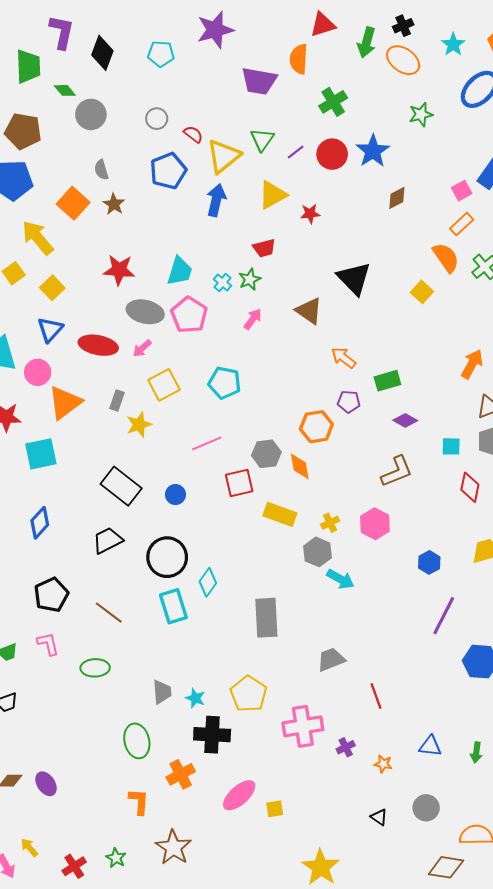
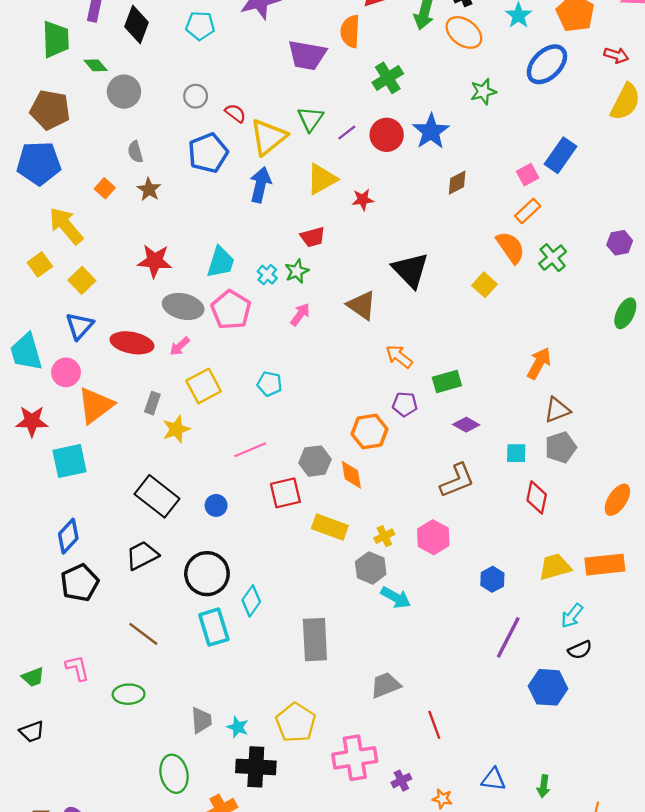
orange square: (73, 203) -> (105, 188), size x0.6
cyan pentagon: (225, 383) -> (270, 384), size x0.7
black pentagon: (51, 595) -> (80, 583), moved

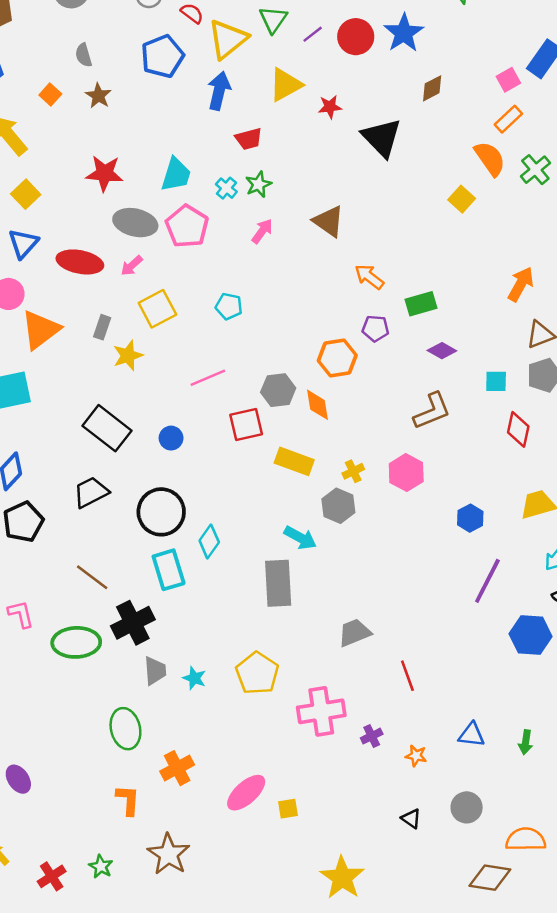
red trapezoid: (313, 237) -> (249, 139), moved
black triangle: (410, 270) -> (382, 138), moved
cyan arrow: (396, 598) -> (300, 538), moved
green ellipse: (129, 694) -> (76, 642), size x1.4
black cross: (256, 767) -> (133, 623), moved, turned -30

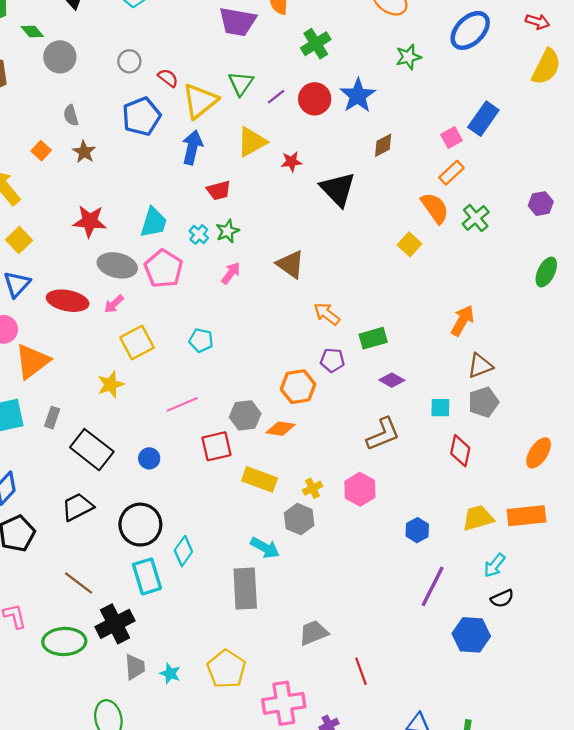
gray rectangle: (102, 327) -> (52, 418), moved
orange diamond: (318, 405) -> (280, 429), turned -72

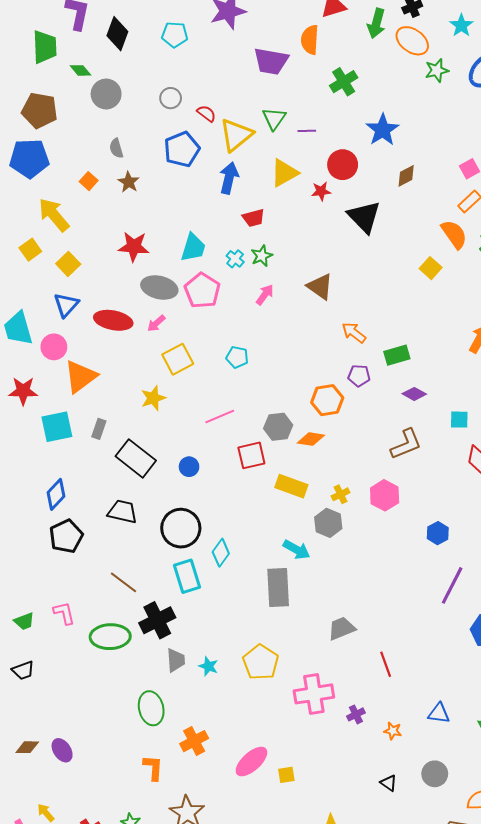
green star: (408, 57) -> (437, 70), moved
purple line: (276, 97) -> (307, 131), turned 36
red circle: (315, 99) -> (343, 165), moved
black trapezoid: (78, 507) -> (122, 512), turned 40

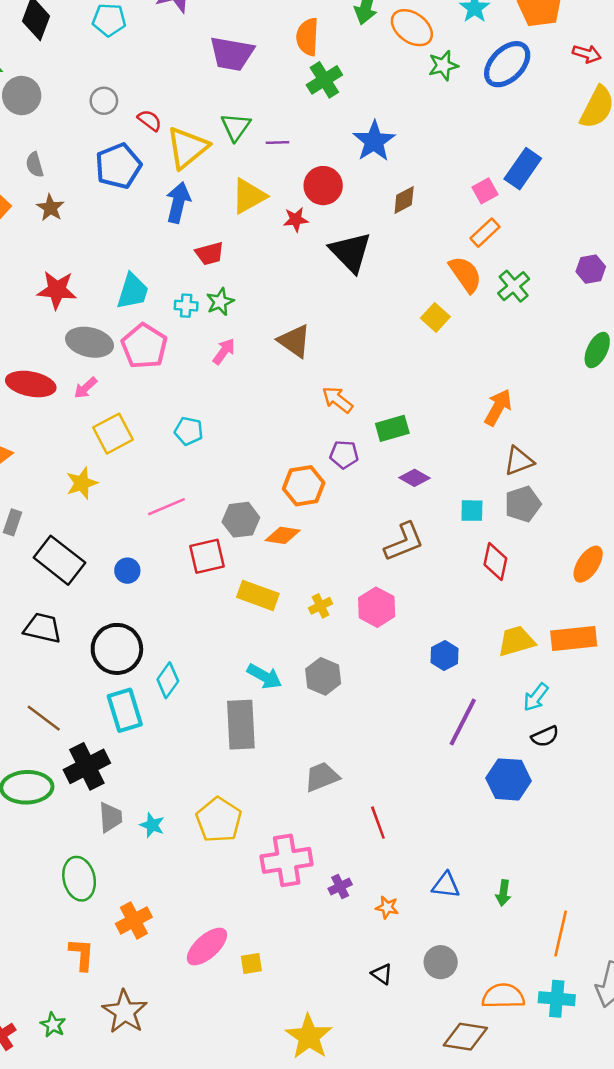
orange semicircle: (310, 40) -> (307, 37), moved
cyan cross: (235, 259) -> (186, 306), turned -36
gray hexagon: (328, 523) -> (323, 676), moved

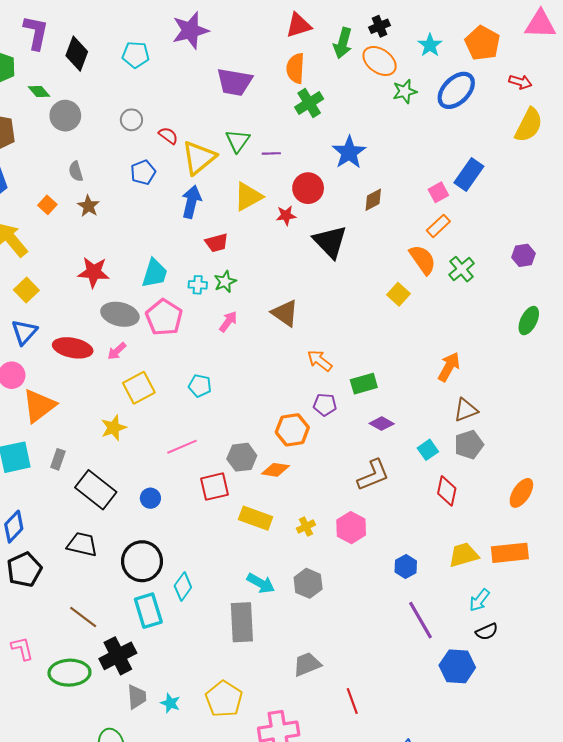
blue pentagon: (118, 166) -> (143, 172), size x0.7
cyan square: (472, 511) -> (428, 450), turned -36
purple line: (463, 722) -> (421, 620), turned -57

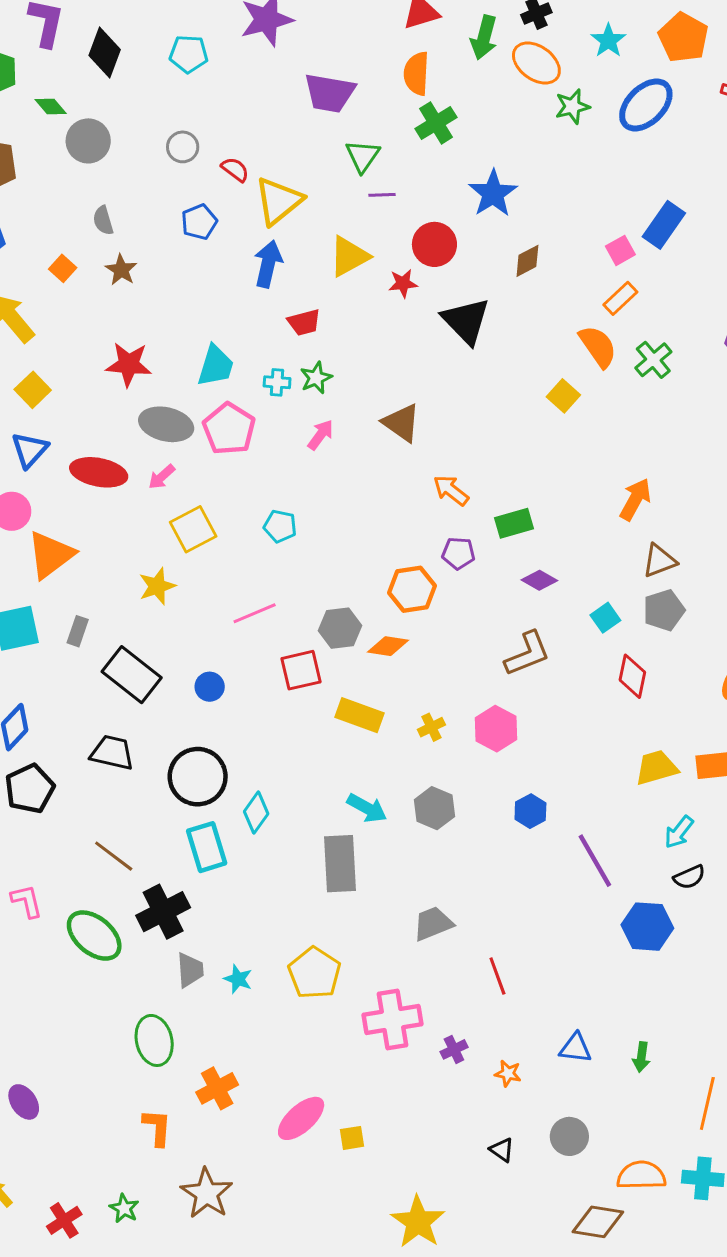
green triangle: (238, 141) -> (363, 156), moved
blue hexagon: (406, 566) -> (530, 811), moved
green ellipse: (69, 673) -> (94, 936), turned 42

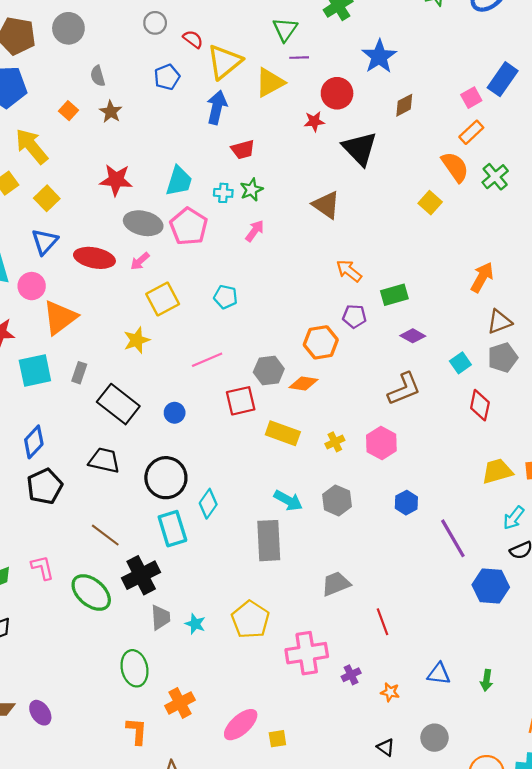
gray circle: (88, 141) -> (68, 28), moved
yellow triangle: (349, 256) -> (270, 82), moved
brown triangle: (401, 423) -> (326, 205), moved

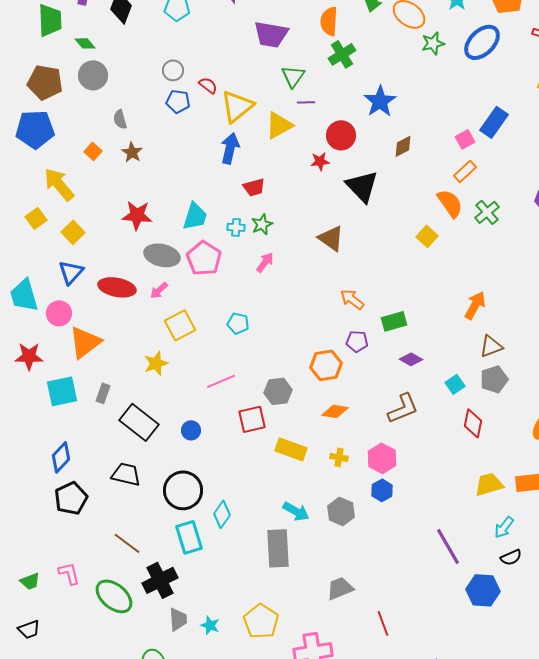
blue pentagon: (167, 77) -> (178, 101), moved, turned 30
orange diamond: (303, 383) -> (335, 411), moved
yellow cross: (335, 442) -> (339, 457), turned 36
blue hexagon: (406, 503) -> (382, 490), moved

